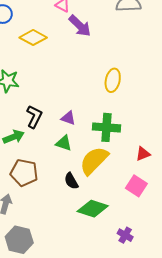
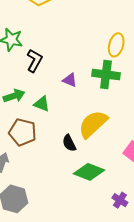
black L-shape: (34, 117) -> (34, 61), moved
green cross: (106, 127) -> (106, 74), moved
green triangle: (64, 143) -> (42, 104), moved

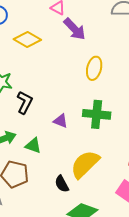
yellow ellipse: (116, 45) -> (94, 68), moved

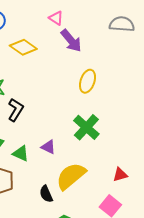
green cross: (97, 114) -> (86, 127), turned 32
purple triangle: (60, 121) -> (48, 147), moved

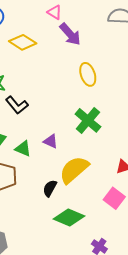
yellow ellipse: (88, 81) -> (88, 74), turned -35
black L-shape: (16, 110) -> (17, 105), turned 110
black semicircle: (46, 194) -> (50, 188), turned 54

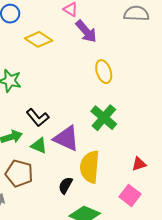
black L-shape: (17, 105) -> (38, 117), moved
purple triangle: (51, 141) -> (66, 138), size x1.8
yellow semicircle: (74, 170) -> (90, 167), turned -44

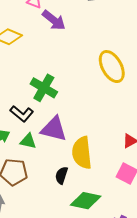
yellow ellipse: (104, 72) -> (112, 67), moved, size x1.4
green cross: (104, 118) -> (44, 88), moved

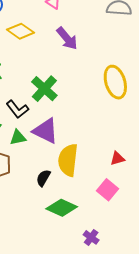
purple arrow: (54, 20) -> (67, 38), moved
green triangle: (28, 141) -> (18, 137), turned -36

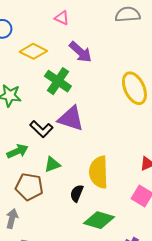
green cross: (44, 89) -> (58, 81), moved
purple triangle: (46, 131) -> (71, 118), moved
green triangle: (18, 137) -> (52, 164), moved

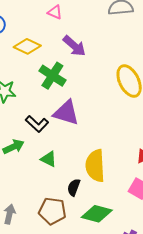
green triangle: (52, 164) -> (49, 159), turned 48
brown pentagon: (29, 187) -> (52, 211), moved

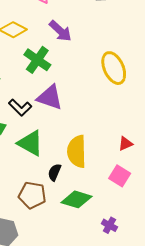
green triangle: (49, 159) -> (30, 143), size x1.6

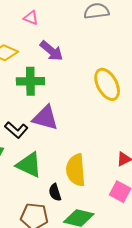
green cross: (37, 60) -> (30, 81), turned -32
black semicircle: (54, 172) -> (55, 192), turned -36

